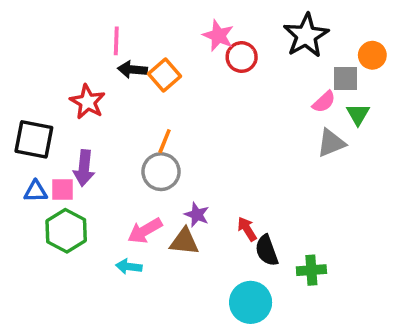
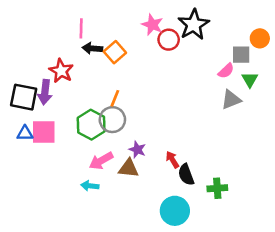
black star: (306, 36) -> (194, 25), moved
purple arrow: (84, 168) -> (45, 92), moved
pink square: (62, 190) -> (44, 132), size x1.5
green hexagon: (66, 231) -> (91, 125), moved

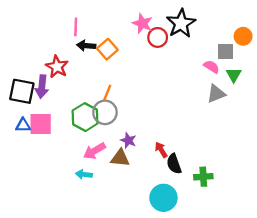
pink semicircle: (226, 71) -> (211, 67), turned -105

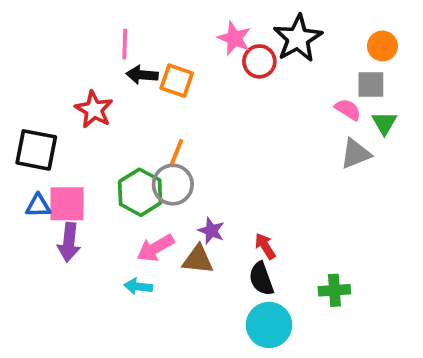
orange circle: (243, 36) -> (382, 46), moved
orange square: (107, 49) -> (177, 81), turned -30
purple arrow: (42, 87) -> (69, 242), moved
black semicircle: (174, 164) -> (261, 279), moved

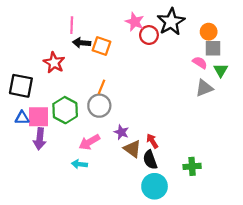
orange circle: (382, 46) -> (209, 32), moved
green hexagon: (140, 192) -> (65, 110), moved
brown triangle: (198, 260) -> (132, 149), moved, turned 30

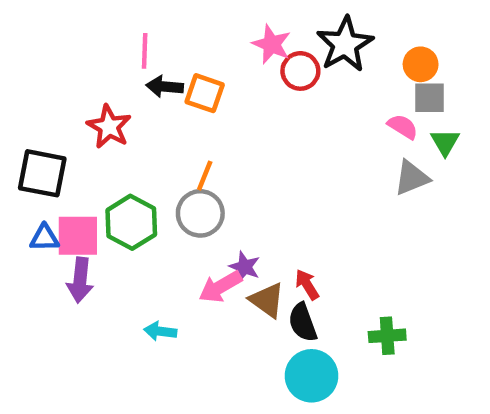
pink arrow: (89, 142) -> (220, 287), moved

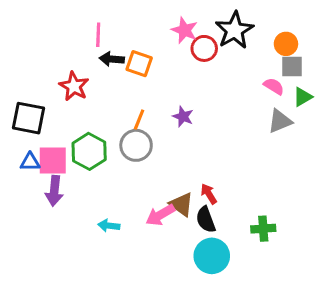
green triangle: (445, 142) -> (303, 97), turned 30
purple star: (245, 267) -> (183, 117), moved
pink arrow: (220, 287) -> (160, 215), moved

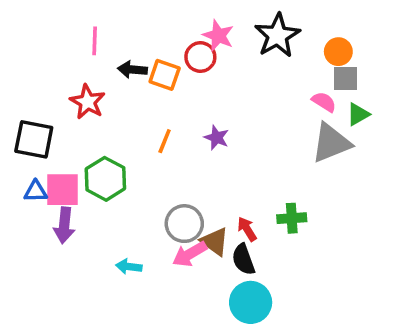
pink line: (98, 35) -> (95, 41), moved
red circle: (204, 48) -> (200, 57), moved
gray triangle: (280, 121) -> (331, 143), size x1.4
gray circle: (136, 145) -> (184, 224), moved
green cross: (263, 229) -> (292, 218), moved

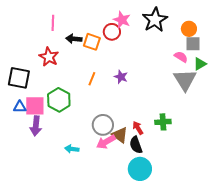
gray triangle: (331, 143) -> (185, 80), turned -40

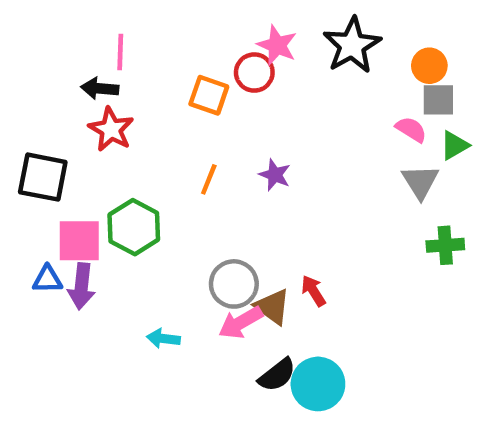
black arrow: (74, 39) -> (100, 88), moved
gray triangle: (185, 80) -> (420, 182), size x0.7
blue triangle: (20, 107) -> (47, 279), moved
green cross: (163, 122) -> (445, 245), moved
black semicircle: (136, 145) -> (277, 375), moved, turned -108

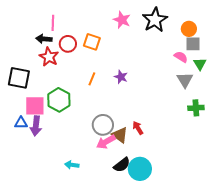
red circle: (254, 73) -> (68, 44), moved
green triangle: (454, 145) -> (200, 64), turned -32
cyan arrow: (163, 339) -> (72, 165), moved

